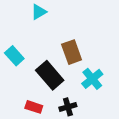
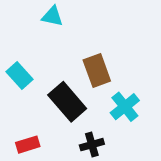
cyan triangle: (39, 12) -> (52, 16), turned 42
red rectangle: (34, 107) -> (28, 145), moved, turned -35

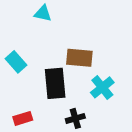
brown rectangle: (97, 70) -> (79, 58), turned -65
black rectangle: (67, 102) -> (55, 83), turned 36

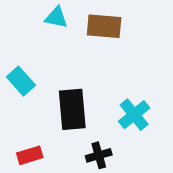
brown rectangle: (79, 58) -> (104, 26), moved

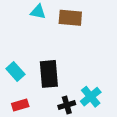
cyan rectangle: (21, 81) -> (15, 72), moved
cyan cross: (134, 115) -> (91, 97), moved

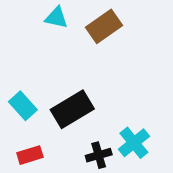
brown rectangle: (70, 18) -> (104, 26), turned -40
black rectangle: (49, 74) -> (72, 109), turned 64

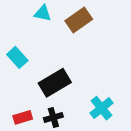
cyan rectangle: (23, 106) -> (17, 57), moved
black cross: (99, 155) -> (53, 117), moved

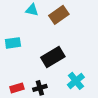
cyan rectangle: (17, 57) -> (13, 43), turned -56
black rectangle: (55, 83) -> (53, 57), moved

